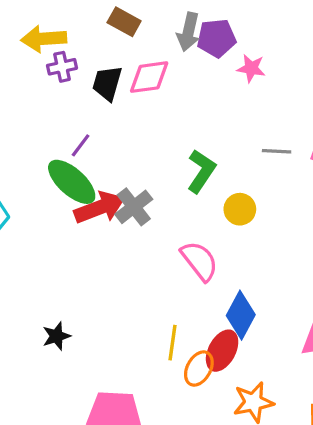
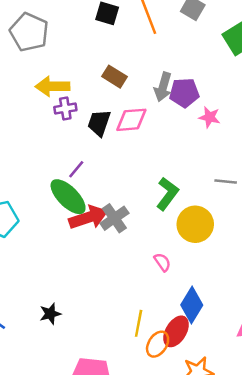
yellow circle: (240, 209) -> (195, 224), size x1.5
pink semicircle: (199, 261) -> (162, 262), size x0.6

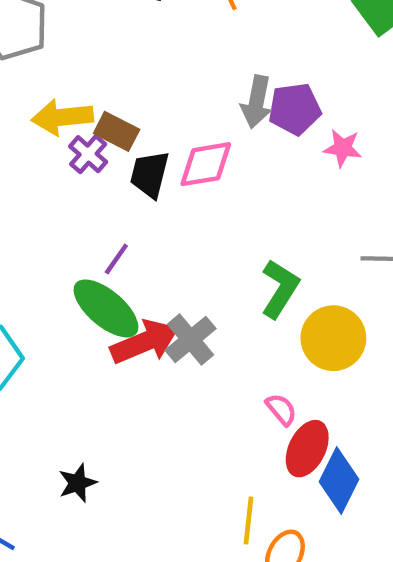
brown rectangle: (114, 77) -> (117, 131), moved
purple cross: (65, 109) -> (88, 154), turned -35
black star: (50, 314) -> (78, 483), moved
red ellipse: (176, 331) -> (307, 449), moved

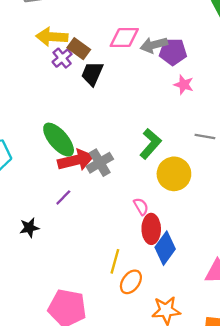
gray arrow: (257, 102) -> (154, 45), turned 55
pink star: (343, 148) -> (184, 85), moved
pink diamond: (206, 164) -> (124, 37), moved
purple line: (116, 259) -> (63, 197), moved
red ellipse: (307, 449) -> (151, 229), turned -36

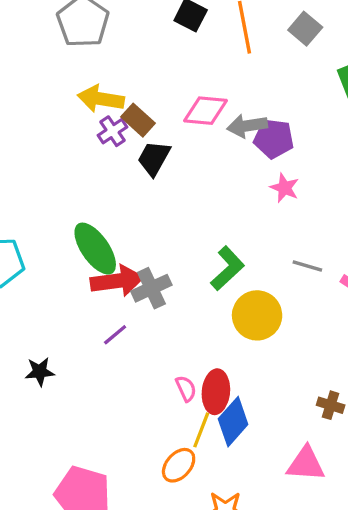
purple line: (63, 197) -> (115, 335), moved
pink semicircle: (141, 206) -> (186, 389), moved
yellow line: (115, 261) -> (201, 430), moved

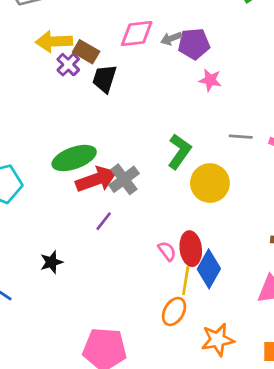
gray arrow: (247, 126) -> (171, 38), size x0.7
green ellipse: (95, 249) -> (74, 158), turned -63

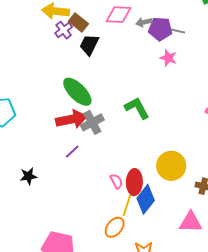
gray line: (241, 137) -> (176, 31), moved
green L-shape: (179, 152) -> (137, 108), turned -72
green ellipse: (74, 158) -> (77, 92), moved, turned 56
yellow circle: (210, 183) -> (171, 166), moved

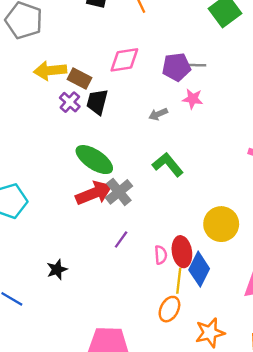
gray arrow: (144, 22) -> (158, 114), moved
purple cross: (64, 30) -> (70, 102), moved
purple line: (72, 152) -> (121, 240), moved
pink semicircle: (116, 181) -> (161, 255), turned 35

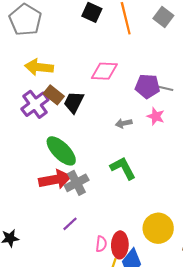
brown rectangle: (79, 78) -> (54, 95), moved
purple cross: (70, 102) -> (35, 104), moved, size x1.5

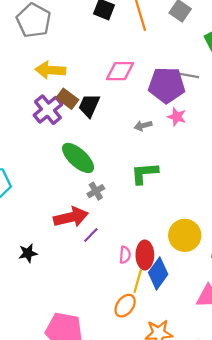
purple pentagon: (148, 86) -> (167, 85), size x1.4
gray line: (164, 88) -> (189, 76), moved
green L-shape: (123, 168) -> (144, 173), turned -64
red arrow: (55, 179) -> (71, 217), moved
gray cross: (77, 183) -> (96, 191), size x0.7

